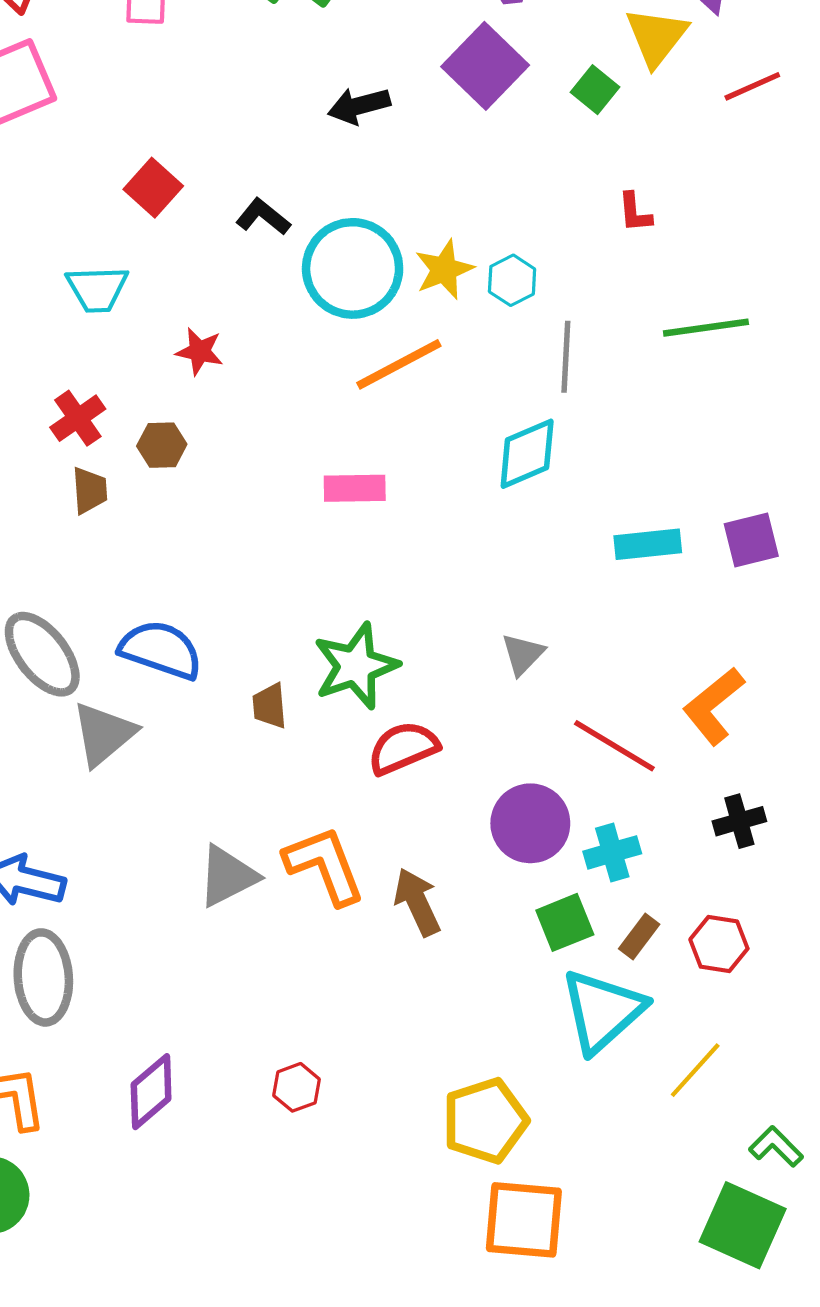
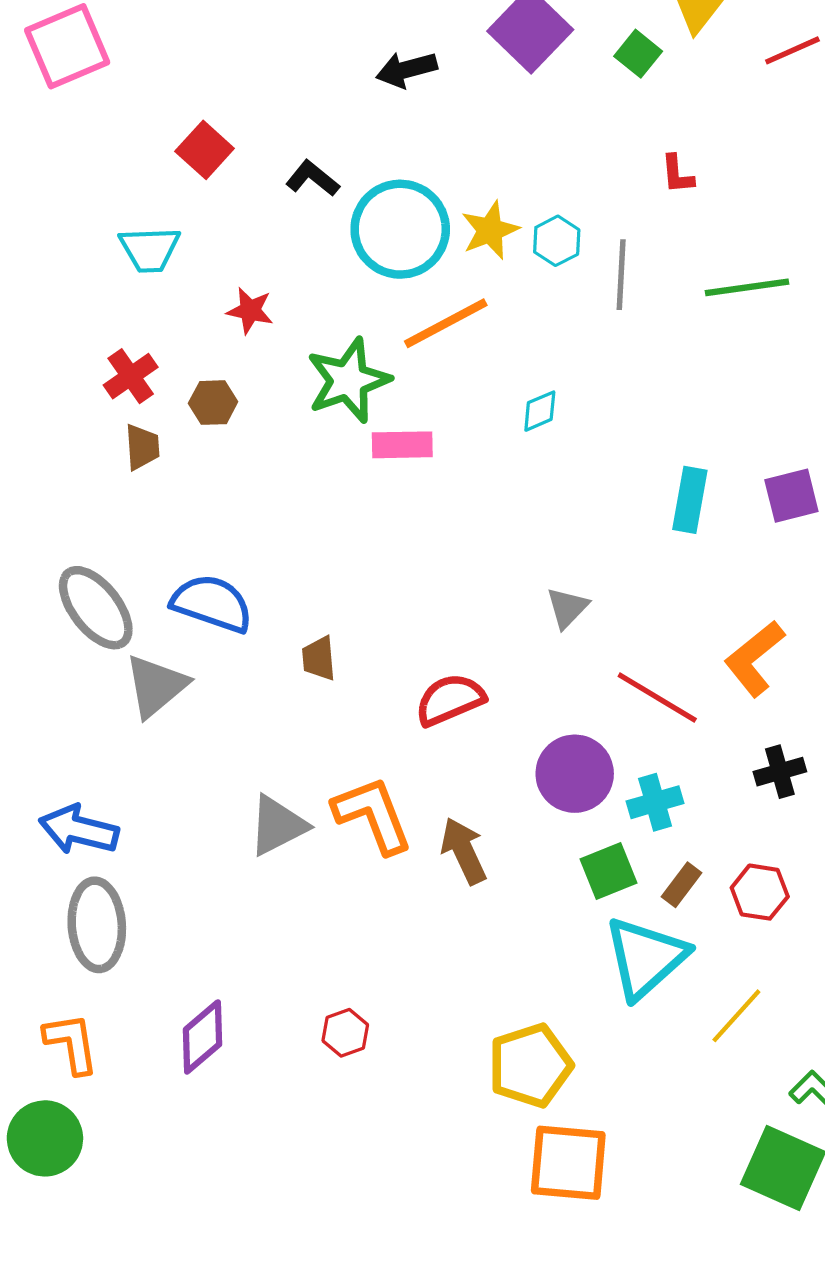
gray line: (566, 357) -> (621, 275), moved
cyan diamond: (527, 454) -> (540, 411), moved, size x0.6
cyan rectangle: (648, 544) -> (690, 500), turned -74
green star: (356, 666) -> (348, 380), moved

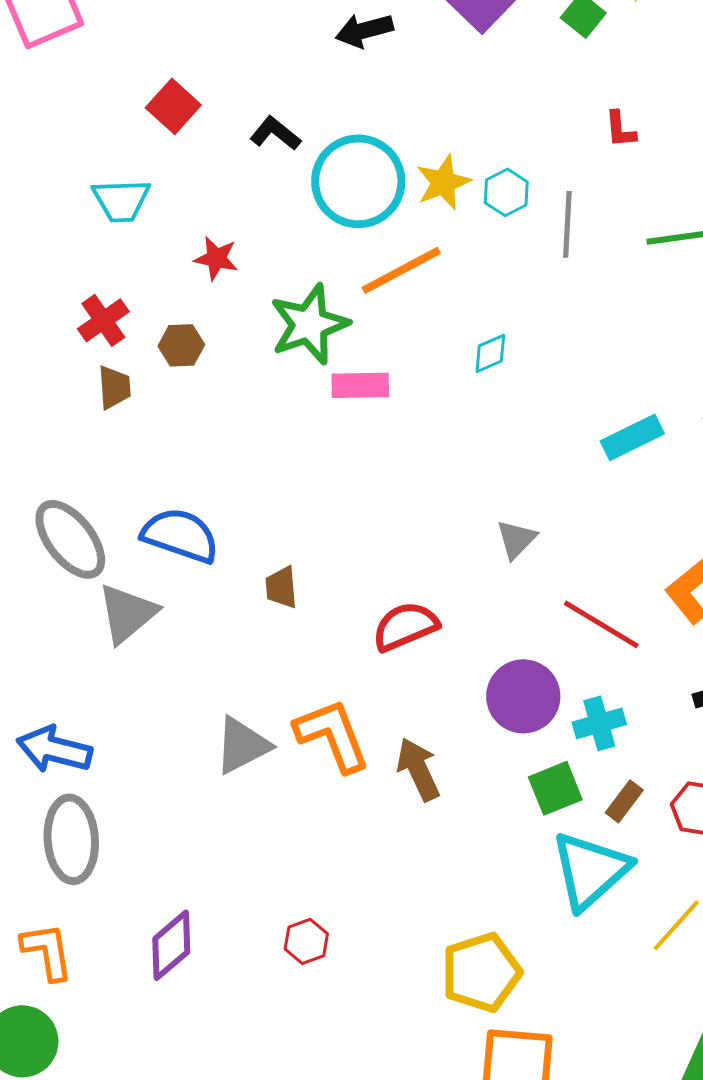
cyan rectangle: (690, 500) -> (632, 437), turned 54

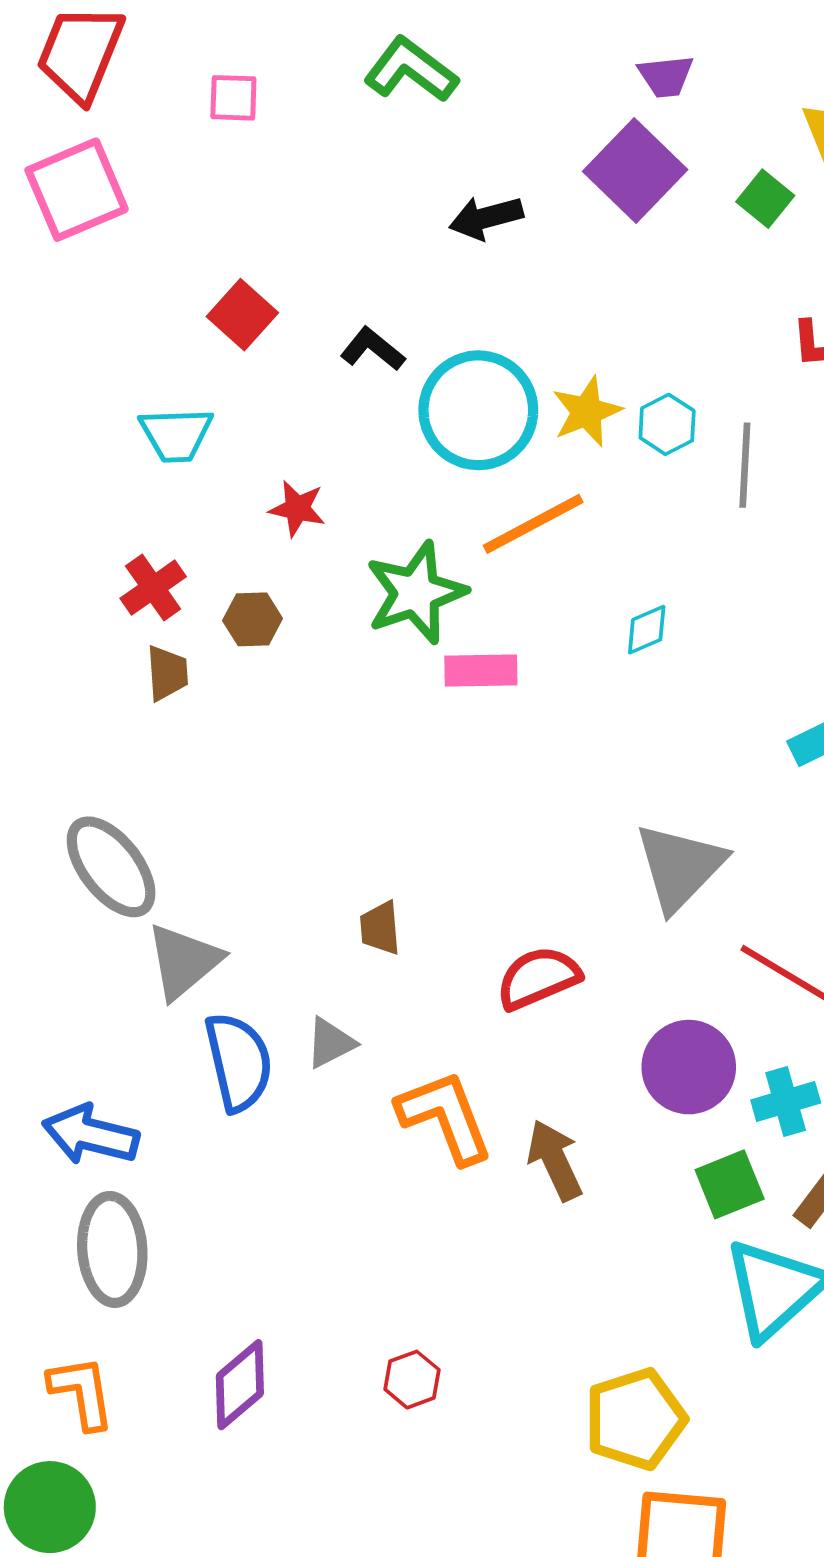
blue semicircle: (180, 535) -> (239, 1062), moved, turned 58
gray triangle: (516, 539) -> (680, 867), size x1.8
gray triangle: (242, 745) -> (330, 1043), moved, size x0.7

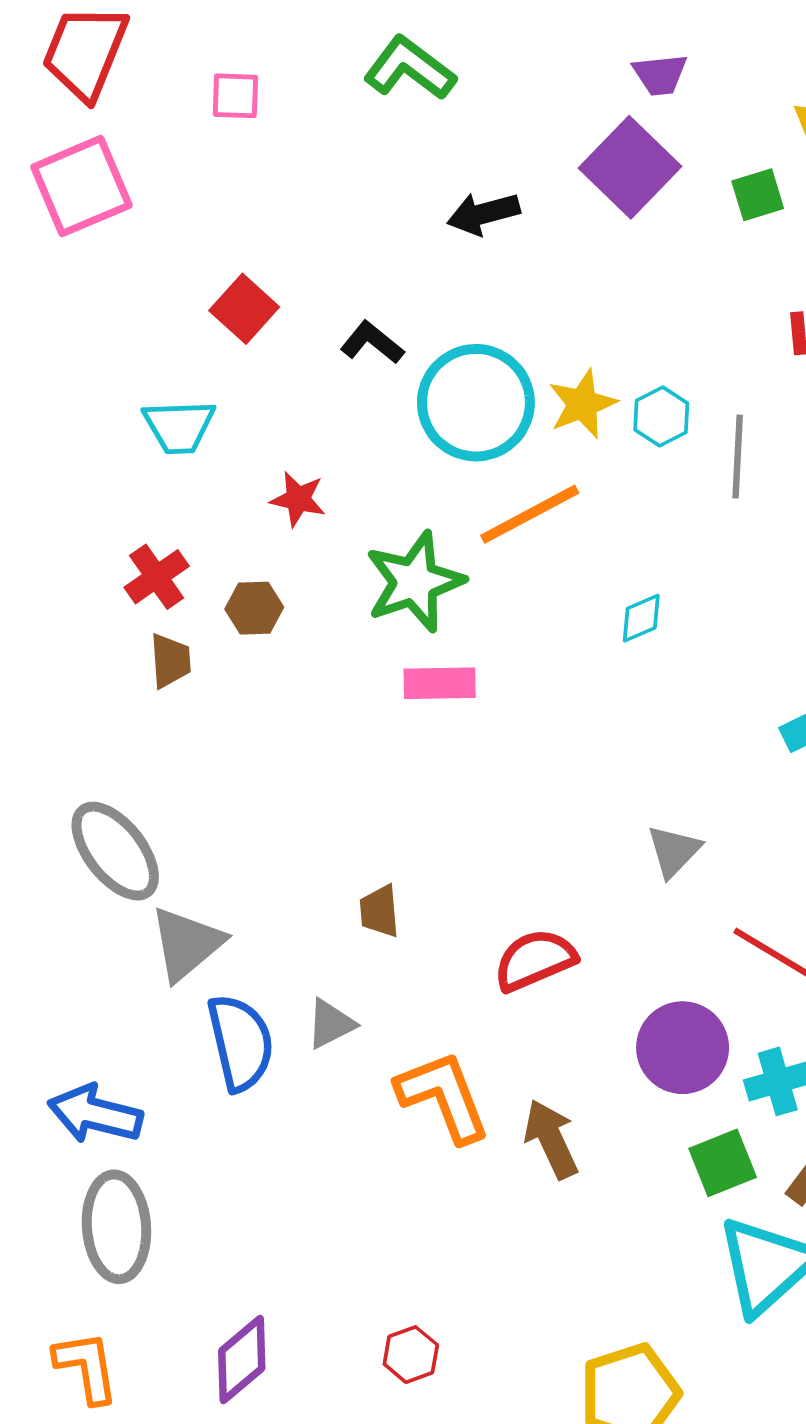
green square: (765, 199) -> (758, 195), turned 34
pink rectangle: (481, 670) -> (440, 683), moved
gray triangle: (680, 867) -> (674, 851), size x0.6

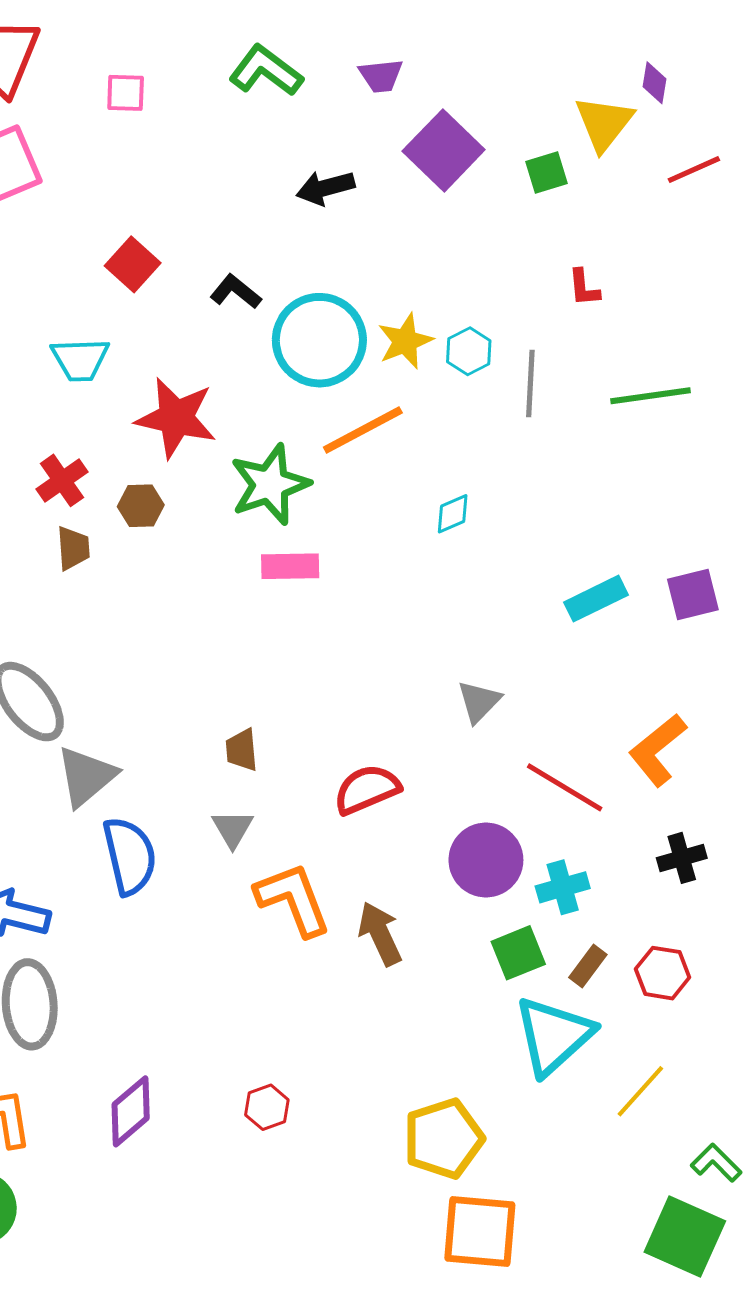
purple trapezoid: (660, 75) -> (381, 76), moved
red star: (298, 499) -> (176, 418), size x1.8
gray triangle: (331, 1024) -> (233, 829), moved, turned -33

